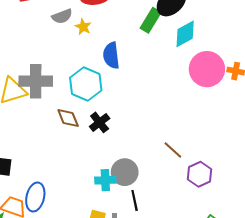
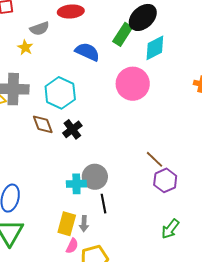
yellow star: (83, 27) -> (25, 47), moved
blue semicircle: (111, 55) -> (87, 52), moved, turned 120
pink circle: (207, 69) -> (133, 84), moved
brown line: (173, 150) -> (155, 159), moved

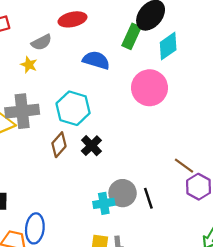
brown diamond: (43, 124) -> (59, 145), turned 70
black line: (104, 204) -> (148, 198), moved

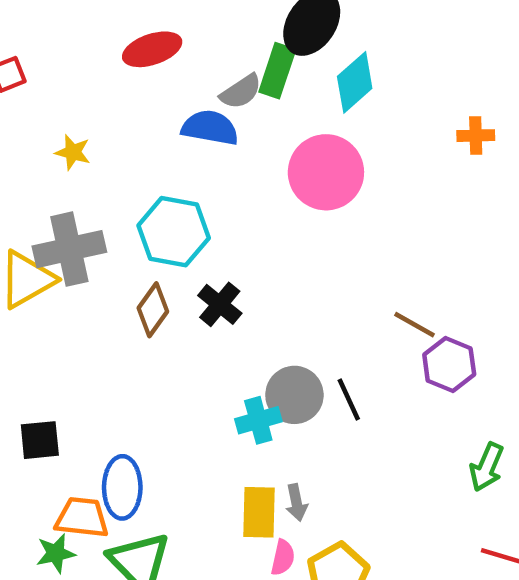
gray semicircle: (41, 42) -> (241, 92), moved

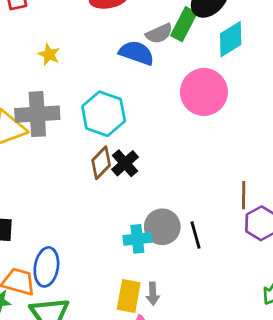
brown diamond: (153, 310) -> (101, 163), moved
brown line: (415, 325) -> (244, 195), turned 52

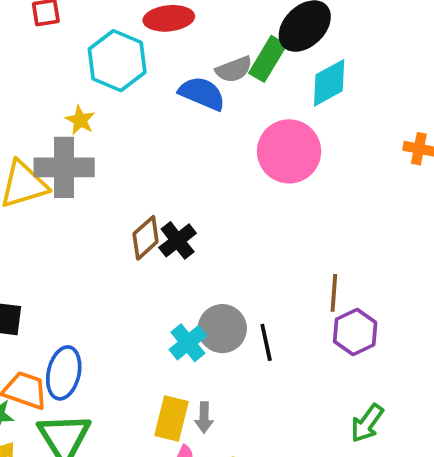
yellow star: (49, 54) -> (80, 120), moved
cyan hexagon: (104, 114) -> (117, 61), moved
cyan cross: (137, 239) -> (188, 343), turned -36

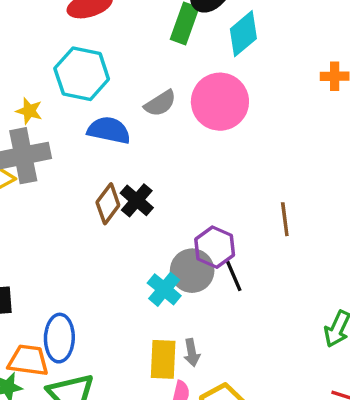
cyan hexagon: (117, 61) -> (82, 74), moved
gray semicircle: (234, 69) -> (160, 103), moved
blue semicircle: (202, 93) -> (109, 130), moved
purple hexagon: (355, 332) -> (215, 247), moved

